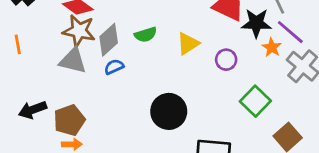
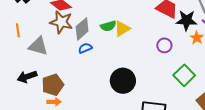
yellow triangle: (188, 44) -> (122, 29), moved
gray triangle: (73, 61) -> (38, 46), moved

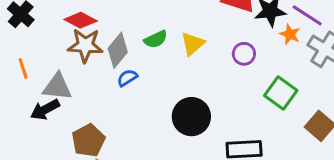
yellow triangle: (122, 29) -> (193, 44), moved
black arrow: (27, 77) -> (45, 110), moved

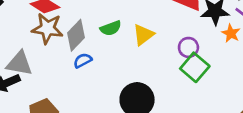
green square: (281, 93) -> (195, 67), moved

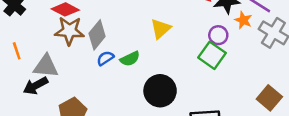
green semicircle: (111, 28) -> (130, 59), moved
purple circle: (188, 47) -> (218, 35), moved

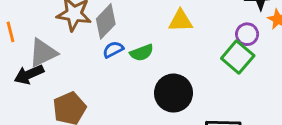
yellow triangle: (161, 29) -> (181, 21), turned 35
gray triangle: (46, 66) -> (43, 53), turned -36

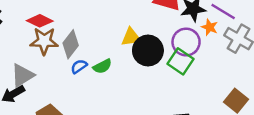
purple circle: (247, 34) -> (186, 42), size x1.5
black circle: (174, 93) -> (148, 51), moved

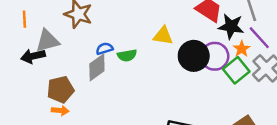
gray diamond: (71, 44) -> (97, 67), moved
black circle: (148, 51) -> (194, 56), moved
green square: (180, 61) -> (236, 70), moved

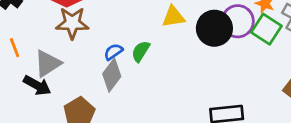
green semicircle: (127, 55) -> (141, 51), turned 150
black arrow: (33, 56) -> (37, 85), turned -120

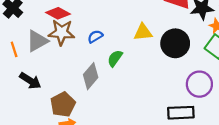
purple circle: (238, 21) -> (199, 84), moved
blue semicircle: (113, 52) -> (95, 36), moved
gray triangle: (48, 63) -> (37, 41), moved

